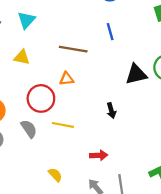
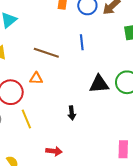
yellow line: (63, 125) -> (26, 119), turned 48

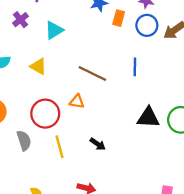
black arrow: (72, 113) -> (98, 144), moved, turned -56

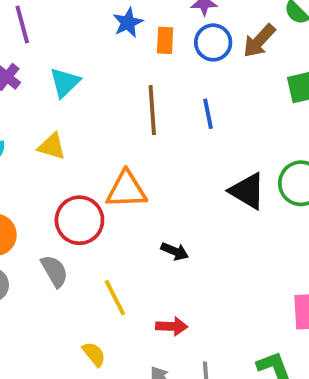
brown line: (92, 74) -> (152, 110), moved, turned 72
orange triangle: (77, 101) -> (126, 190), size x1.6
black triangle: (148, 118) -> (247, 191), turned 40
yellow line: (59, 147) -> (115, 298), moved

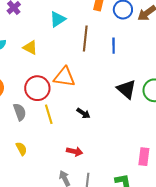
cyan triangle: (65, 82) -> (58, 19), moved
yellow line: (115, 298) -> (49, 114), moved
yellow semicircle: (94, 354) -> (21, 149), moved

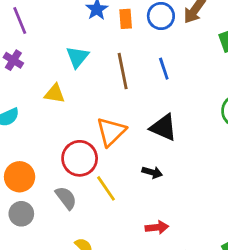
yellow triangle: (30, 48) -> (55, 94), moved
orange triangle: (64, 77) -> (111, 132), turned -35
black triangle: (126, 89) -> (163, 127), moved

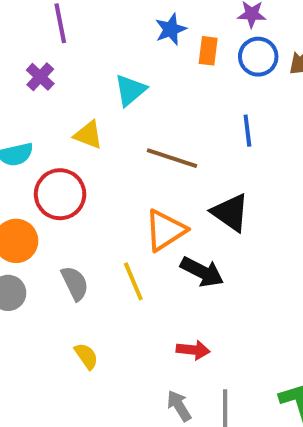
brown line: (123, 71) -> (172, 158), moved, turned -72
orange triangle: (111, 132) -> (165, 230), moved
red circle: (80, 158) -> (60, 194), moved
black arrow: (152, 172) -> (202, 272), size x1.5

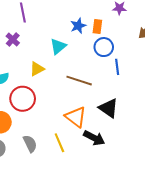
blue star: (171, 29) -> (78, 26), moved
blue circle: (258, 57) -> (104, 47), moved
yellow triangle: (88, 135) -> (37, 69), turned -49
orange triangle: (165, 230) -> (76, 117), turned -50

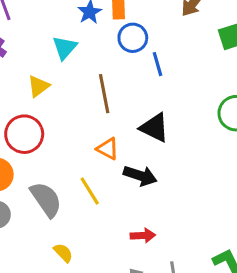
brown line: (79, 81) -> (104, 94), turned 70
orange triangle: (76, 117) -> (108, 149), size x0.7
gray semicircle: (30, 144) -> (46, 199), size x1.4

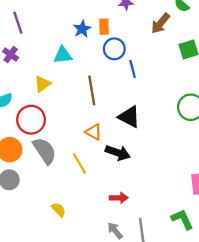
cyan triangle: (65, 48) -> (63, 55), turned 42
gray semicircle: (46, 199) -> (45, 151), moved

